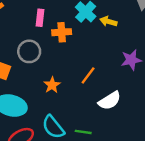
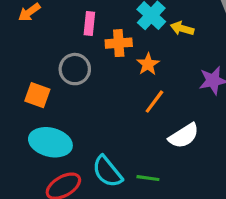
orange star: (52, 85) -> (148, 64), moved

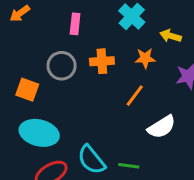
yellow arrow: (182, 28) -> (171, 36), moved
orange cross: (119, 43) -> (102, 61), moved
orange star: (148, 64) -> (145, 58), moved, turned 30

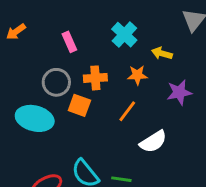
pink rectangle: (75, 24) -> (69, 42), turned -30
orange square: (27, 90) -> (79, 105), moved
cyan ellipse: (39, 133) -> (35, 118), moved

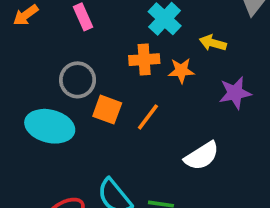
pink rectangle: (69, 42) -> (83, 17), moved
orange cross: (95, 78) -> (144, 60), moved
orange line: (127, 111) -> (148, 117), moved

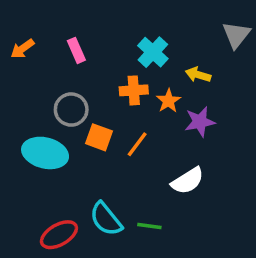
orange star: (181, 71) -> (168, 101), turned -30
purple star: (235, 93) -> (200, 122), moved

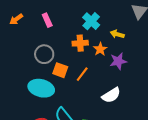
cyan ellipse: (45, 153) -> (41, 88), moved

